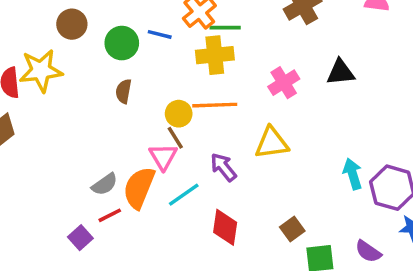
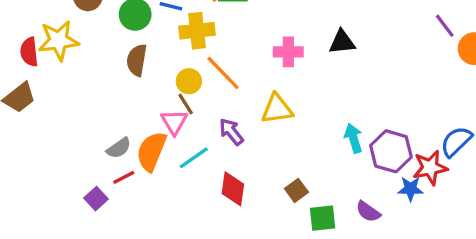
yellow cross: (215, 55) -> (197, 31), moved
pink cross: (284, 83) -> (288, 52), turned 32
brown semicircle: (124, 91) -> (137, 60), size x1.4
orange line: (215, 105) -> (223, 73), turned 48

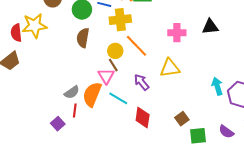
cyan line: (194, 158) -> (118, 98), turned 66
red line: (124, 177) -> (75, 110), turned -56

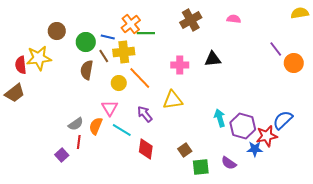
brown line: (113, 65) -> (104, 56), moved
orange semicircle: (92, 94) -> (96, 126), size x0.7

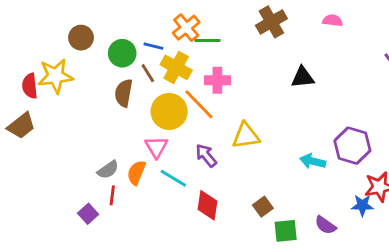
yellow cross: (124, 52) -> (176, 67), turned 35
pink cross: (180, 65) -> (217, 80), moved
yellow circle: (119, 83) -> (169, 111), size x1.6
cyan arrow: (220, 118) -> (313, 161), turned -60
purple hexagon: (243, 126) -> (352, 146), moved

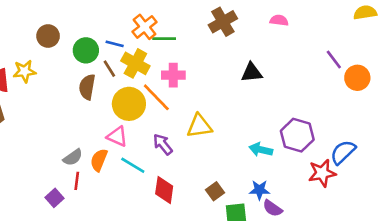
yellow star: (55, 76) -> (25, 71), size x0.7
pink triangle: (156, 147) -> (117, 136), turned -35
blue star: (362, 205) -> (259, 190), moved

